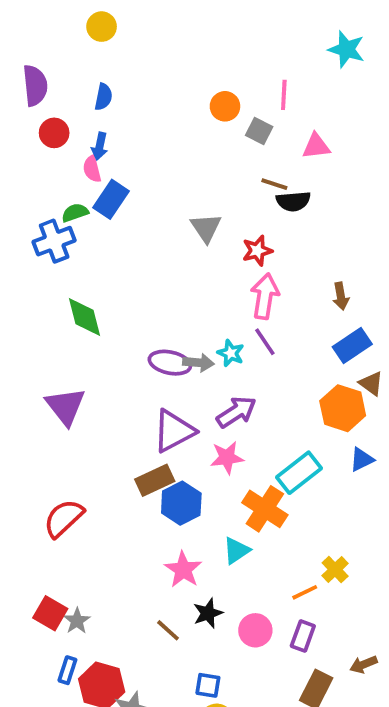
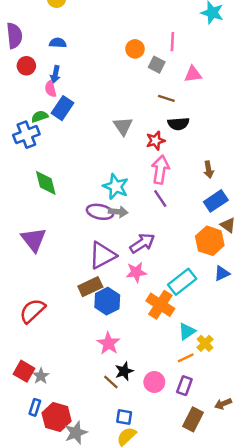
blue semicircle: (103, 97) -> (58, 43), turned -98
black semicircle: (293, 201) -> (178, 124), moved
cyan star: (231, 353) -> (116, 186), moved, size x1.5
cyan triangle: (236, 551) -> (187, 331), moved
brown line: (168, 630) -> (111, 382), moved

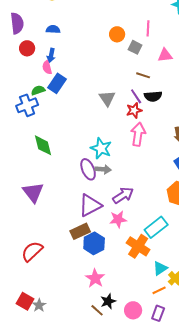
purple line: (160, 199) -> (136, 96), moved
purple ellipse: (100, 212) -> (88, 169), turned 55

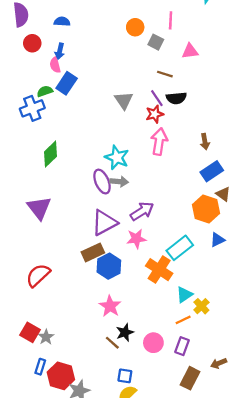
green diamond: (43, 145) -> (51, 154), turned 60

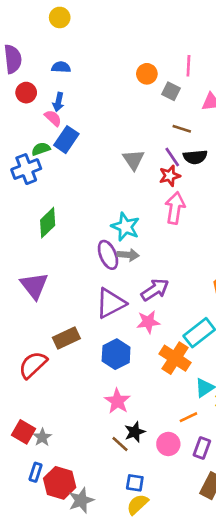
pink semicircle: (55, 65) -> (53, 118), turned 147
brown rectangle: (93, 252) -> (66, 338), moved
orange line: (183, 320) -> (188, 417), moved

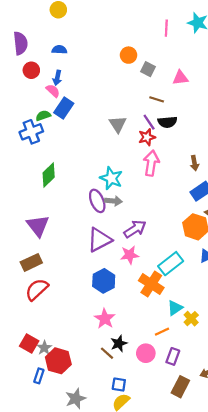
pink line: (188, 66) -> (166, 28), moved
brown rectangle: (66, 338) -> (31, 262), moved
red hexagon: (60, 483) -> (58, 361), moved

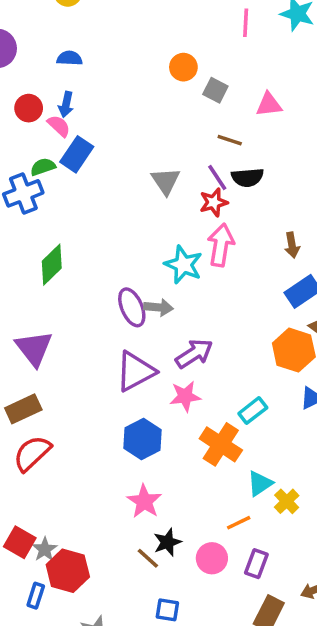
red circle: (31, 70) -> (29, 108), moved
cyan star: (111, 178) -> (183, 265), moved
cyan rectangle: (171, 264) -> (253, 411), size x0.7

